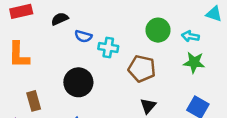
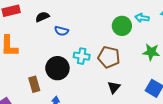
cyan arrow: (190, 36) -> (142, 18), moved
cyan cross: (108, 47) -> (82, 56), moved
brown rectangle: (34, 101) -> (34, 84), moved

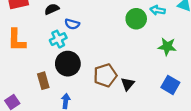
cyan cross: (82, 56) -> (58, 39), moved, turned -35
brown pentagon: (109, 57) -> (105, 75), moved, turned -30

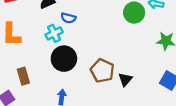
brown pentagon: (105, 75) -> (102, 71), turned -30
brown rectangle: (43, 81) -> (23, 76), moved

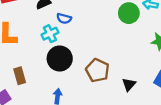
black triangle: (125, 79) -> (129, 84), moved

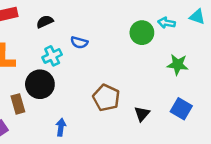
blue semicircle: (64, 19) -> (79, 42), moved
black circle: (60, 58) -> (40, 84), moved

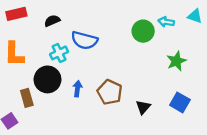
blue semicircle: (79, 42) -> (84, 40), size x1.6
green star: (178, 65) -> (176, 61), turned -30
blue arrow: (61, 127) -> (77, 89), moved

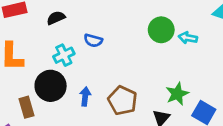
cyan arrow: (166, 22) -> (188, 38), moved
blue semicircle: (84, 40) -> (93, 40), size x0.6
green star: (176, 61) -> (177, 94), moved

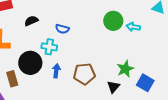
black semicircle: (56, 18) -> (31, 21), moved
cyan cross: (64, 55) -> (49, 47), moved, turned 35
brown pentagon: (123, 100) -> (84, 74), turned -30

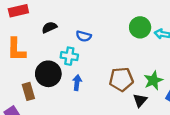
brown pentagon: (84, 74) -> (121, 79), moved

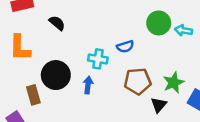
black semicircle: (49, 27) -> (57, 23), turned 64
blue semicircle: (84, 36) -> (125, 47), moved, turned -32
cyan cross: (69, 56) -> (98, 59), moved

